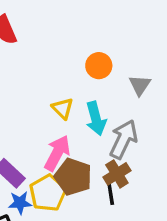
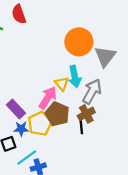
orange circle: (99, 66) -> (79, 42), size x1.6
gray triangle: (140, 85) -> (105, 56), size x1.5
yellow triangle: (63, 108) -> (62, 84), moved

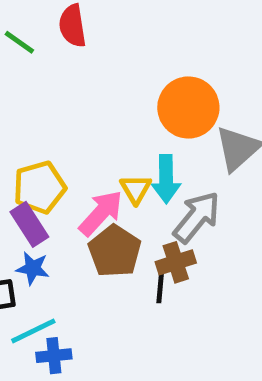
yellow pentagon: (40, 124) -> (40, 187), moved

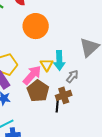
orange circle: (188, 107) -> (36, 26), moved
gray arrow: (197, 217) -> (72, 76), size x0.6

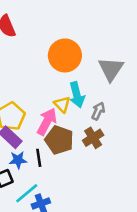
orange circle: (36, 26) -> (65, 55), moved
black line: (57, 106) -> (39, 158), moved

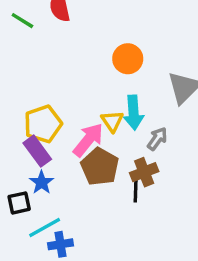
orange circle: (65, 55) -> (128, 59), size x0.7
black line: (39, 158) -> (136, 190), moved
blue star: (18, 160) -> (42, 182), turned 30

